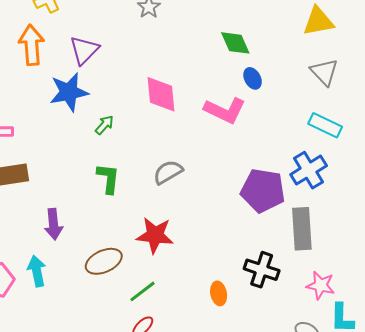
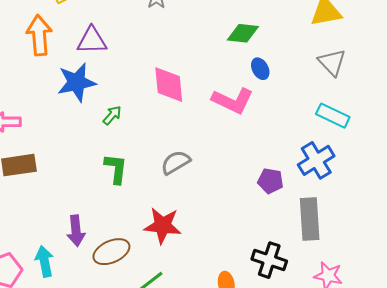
green diamond: (235, 43) -> (243, 33), turned -60
purple triangle: (84, 50) -> (92, 40), turned 44
purple pentagon: (263, 191) -> (270, 181), size x0.6
purple arrow: (53, 224) -> (76, 231), moved

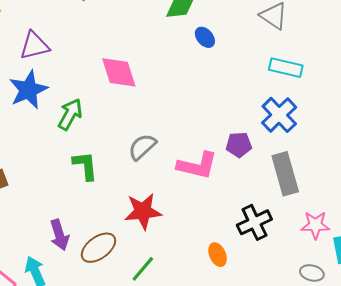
pink L-shape: (233, 101) -> (197, 166), moved
green arrow: (112, 115) -> (70, 114), size x1.5
black cross: (269, 260) -> (254, 222), turned -32

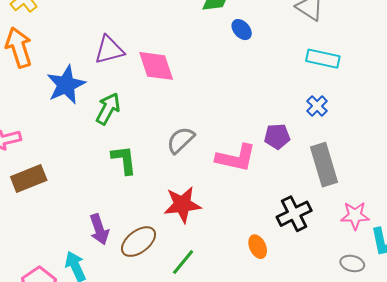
purple triangle: (34, 46) -> (109, 50), moved
blue cross: (279, 115) -> (317, 106), size x0.6

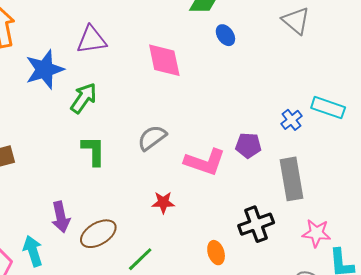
cyan rectangle: (323, 59) -> (328, 108), moved
pink diamond: (156, 66) -> (164, 60), moved
red star: (182, 205) -> (163, 202), moved, size x0.6

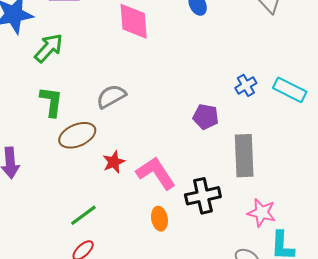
blue cross: (291, 120) -> (246, 85), moved
pink L-shape: (205, 162) -> (156, 173), moved, turned -150
red star: (163, 202) -> (114, 162), turned -30
brown ellipse: (98, 234) -> (77, 135), moved

